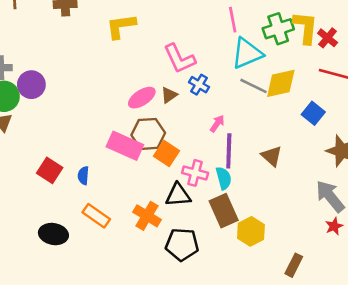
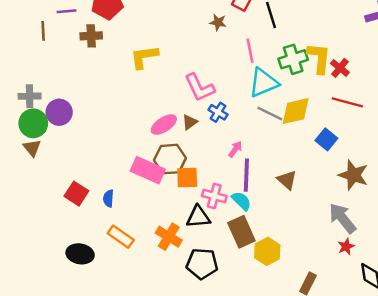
orange square: (166, 153) -> (187, 178), turned -35
cyan semicircle: (224, 178) -> (241, 201), turned -30

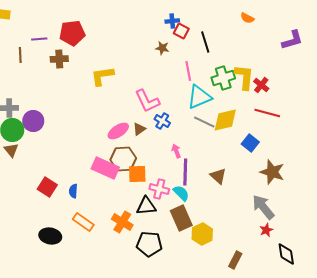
pink arrow: (235, 149) -> (176, 151), turned -56

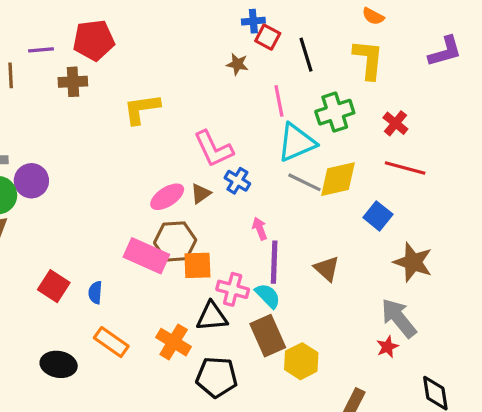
yellow L-shape: (244, 77) -> (368, 59), moved
red star: (266, 230) -> (387, 347), moved

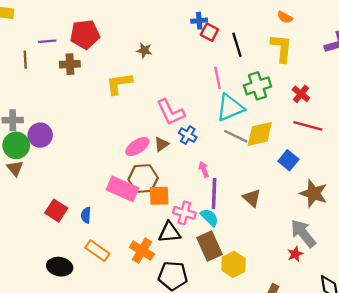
brown star: (237, 64) -> (144, 50), moved

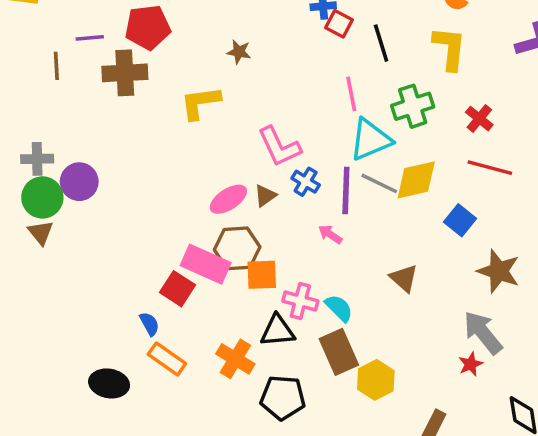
brown cross: (70, 64) -> (125, 73), size x1.4
pink arrow: (204, 169) -> (330, 234), turned -35
purple line: (214, 193) -> (346, 190), moved
red square: (56, 211) -> (177, 289), moved
blue semicircle: (86, 215) -> (149, 324), moved, turned 147

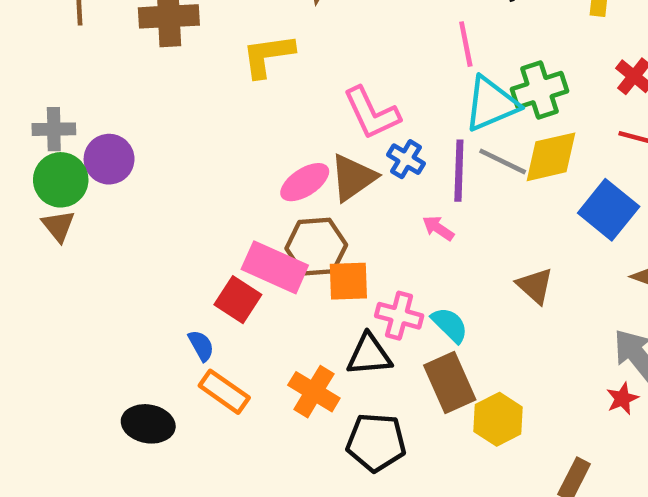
green cross: (413, 106) -> (540, 90), moved
brown triangle: (265, 196) -> (353, 178), size x1.6
blue square: (460, 220) -> (609, 210), size x1.4

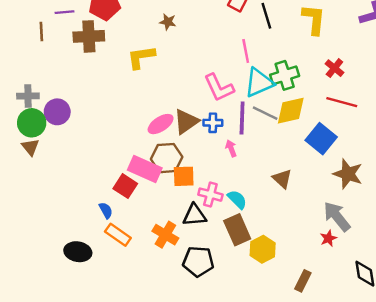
pink L-shape: (371, 113) -> (219, 88), moved
blue cross: (406, 159) -> (213, 123), moved, turned -30
pink arrow: (438, 228) -> (231, 148), turned 35

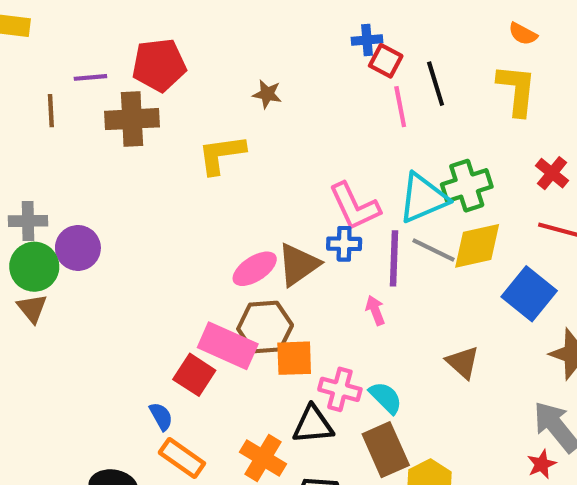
pink line: (246, 51) -> (400, 107), moved
blue cross: (213, 123) -> (344, 244), moved

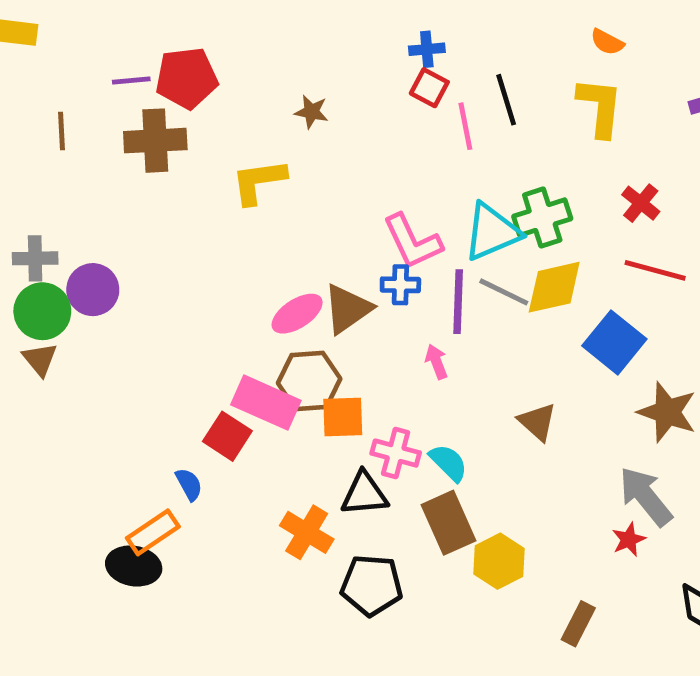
red square: (386, 61) -> (429, 88), moved
purple line: (90, 77) -> (131, 80), moved
orange rectangle: (182, 458) -> (153, 532), moved, turned -69

